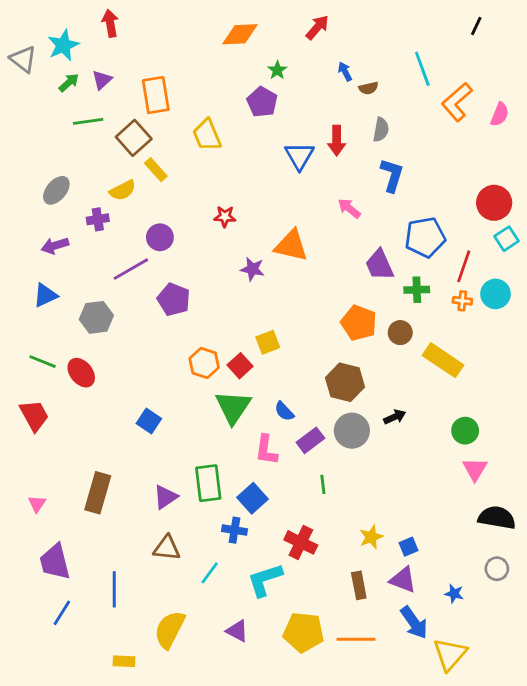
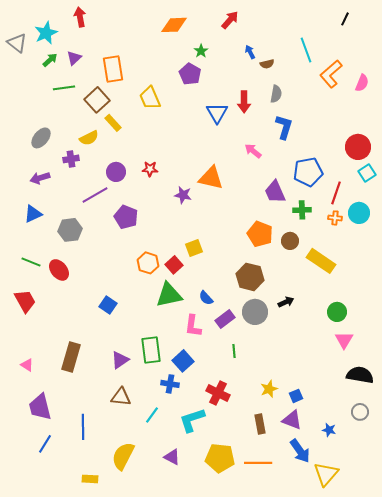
red star: (225, 217) -> (150, 169), moved
green triangle: (233, 407) -> (169, 295), turned 44
pink triangle: (37, 504) -> (27, 365), turned -32

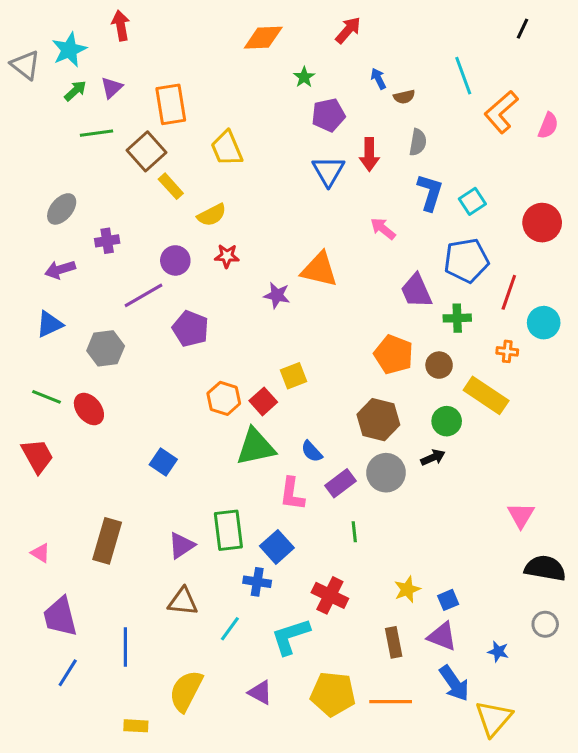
purple pentagon: (190, 74) -> (328, 115), moved, turned 30
yellow semicircle: (89, 138) -> (212, 215), moved
cyan square: (367, 173) -> (472, 201), moved
orange cross: (335, 218) -> (507, 351), moved
green circle: (337, 312) -> (447, 421), moved

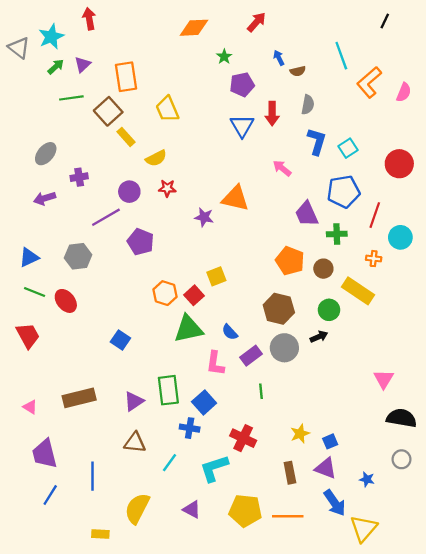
blue triangle: (50, 324) -> (29, 257), moved
brown rectangle: (107, 541) -> (79, 398), turned 60

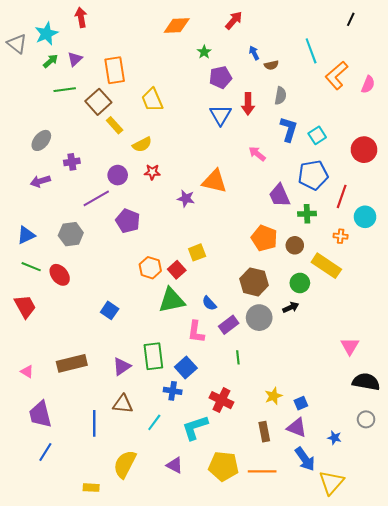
blue line: (93, 476) -> (94, 423), moved

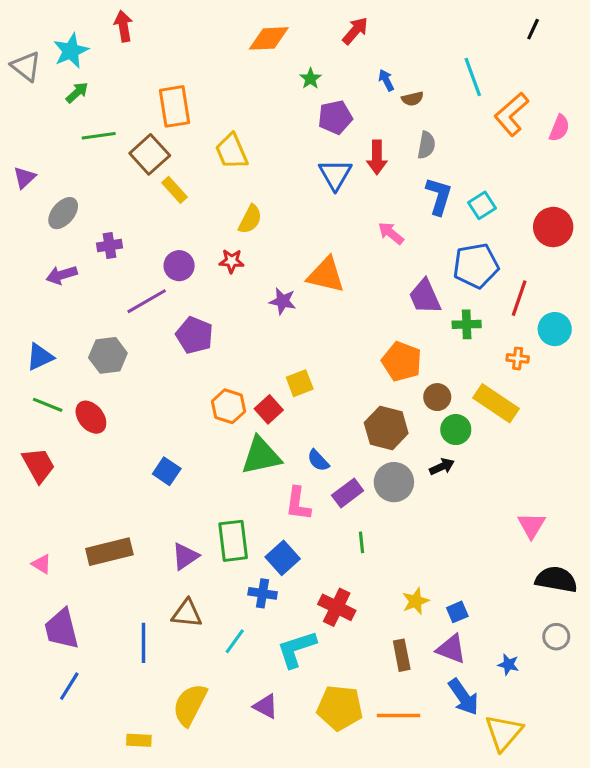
purple triangle: (75, 59) -> (24, 178), moved
yellow semicircle: (142, 145) -> (250, 219), moved, turned -36
brown circle: (295, 245) -> (437, 397), moved

